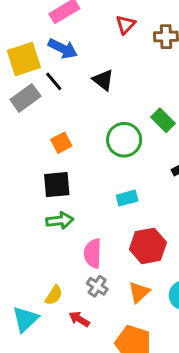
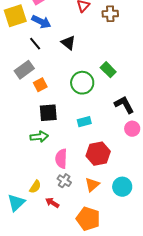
yellow square: (24, 59) -> (15, 16), moved
gray rectangle: (25, 98) -> (24, 70), moved
black square: (57, 185) -> (48, 113), moved

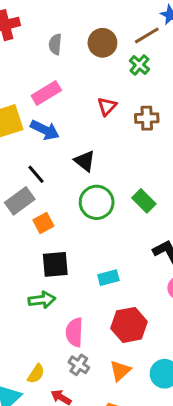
black line: (35, 44) -> (36, 174), moved
green circle: (82, 83) -> (97, 202), moved

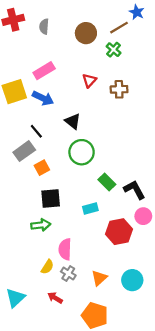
gray semicircle: (55, 44) -> (44, 26), moved
green rectangle: (144, 201) -> (107, 182), moved
red hexagon: (129, 325) -> (119, 232), moved
yellow semicircle: (36, 374) -> (47, 267), moved

